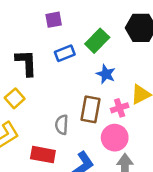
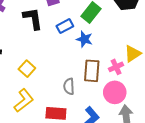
black L-shape: (26, 63) -> (33, 19), moved
blue star: (106, 74) -> (84, 39), moved

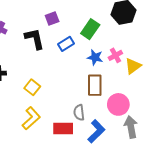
blue star: (84, 39) -> (95, 57), moved
pink cross: (116, 67) -> (115, 55), moved
gray semicircle: (69, 86) -> (79, 113), moved

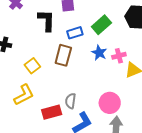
brown rectangle: (95, 85) -> (63, 55), moved
red rectangle: (63, 129) -> (52, 112), turned -30

